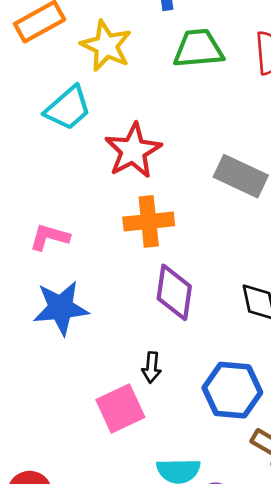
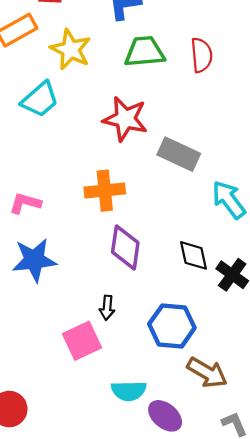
red star: (133, 151) -> (125, 119), moved, turned -30

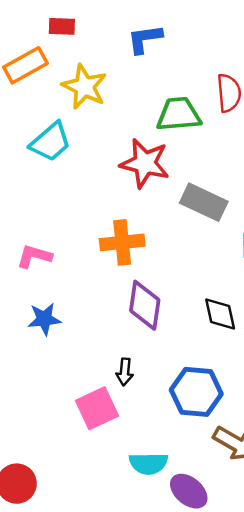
green trapezoid: (145, 52) -> (179, 114), moved
blue star: (34, 260) -> (44, 319), size x0.7

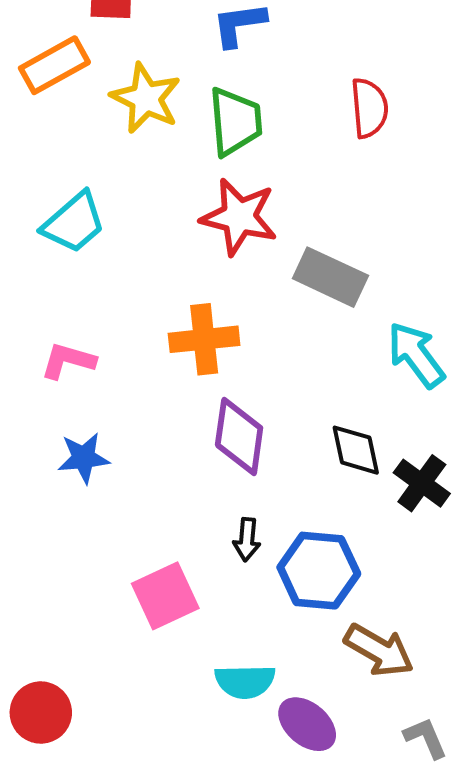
green trapezoid: (179, 114) -> (235, 122), moved, turned 90
cyan trapezoid: (51, 142) -> (74, 223), moved
black arrow: (125, 372) -> (247, 540), moved

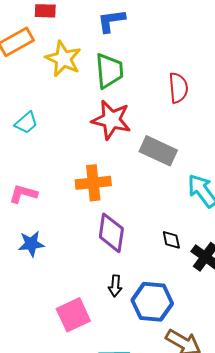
red semicircle: (369, 108) -> (178, 88), moved
cyan trapezoid: (74, 223) -> (26, 123), size x0.7
black diamond: (356, 450) -> (171, 240), size x0.7

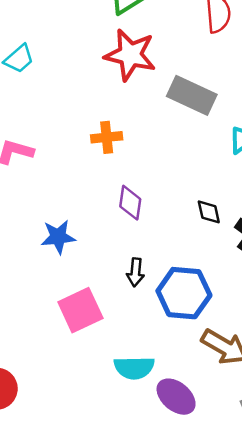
orange cross: (93, 183) -> (107, 137), size x0.7
purple diamond: (111, 233) -> (130, 203), size x0.7
blue star: (31, 244) -> (58, 237), moved

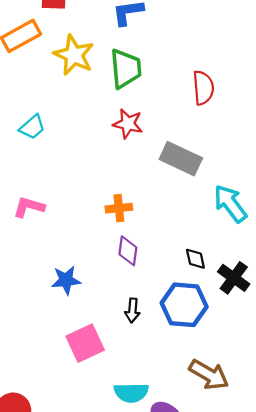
red star: (130, 55) -> (128, 124), size x0.7
orange cross: (107, 137) -> (119, 208), moved
blue hexagon: (184, 293) -> (184, 305), moved

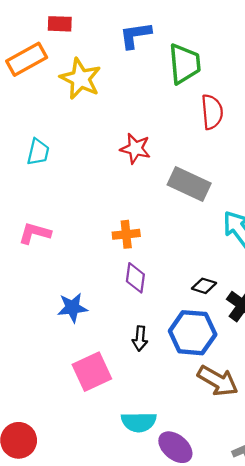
green trapezoid: (126, 69) -> (185, 64), moved
cyan trapezoid: (32, 127) -> (38, 152), turned -36
black diamond: (195, 259) -> (204, 286), turned -60
brown arrow: (209, 375) -> (218, 381), moved

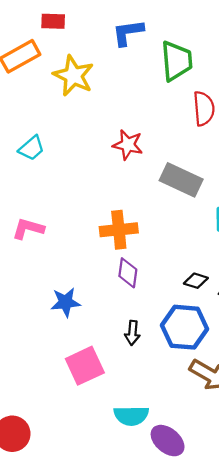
cyan trapezoid: (38, 152) -> (32, 148), turned 36
orange cross: (126, 234) -> (119, 230), size x1.4

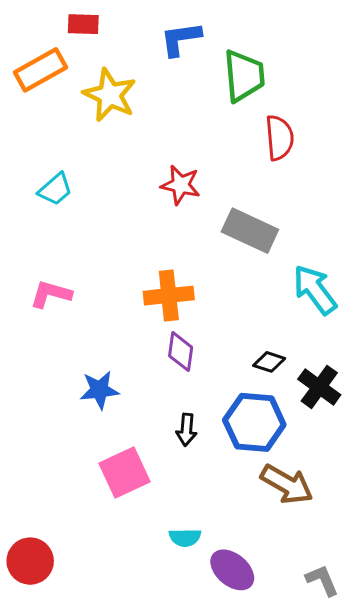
cyan semicircle: (131, 416) -> (185, 537), size x0.7

